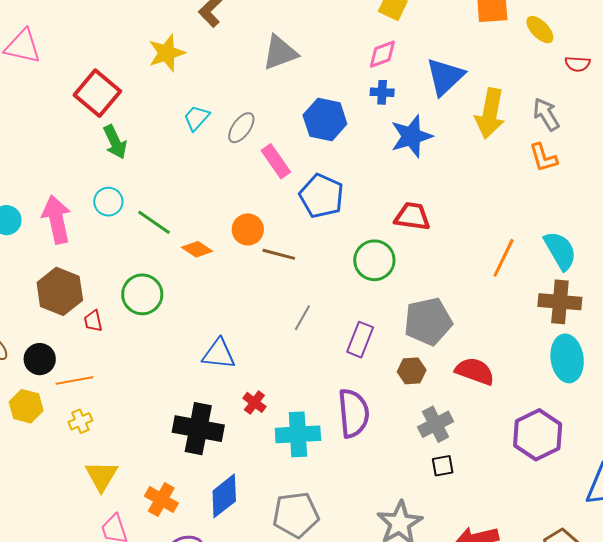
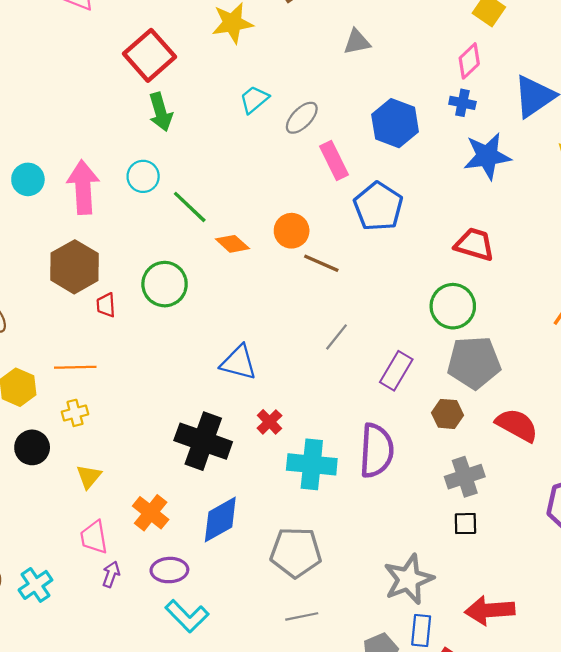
gray triangle: (280, 53) -> (357, 42), size x0.7
pink diamond: (382, 54) -> (469, 61), turned -32
green circle: (374, 260) -> (453, 306), moved
black circle: (40, 359) -> (32, 447), moved
yellow triangle: (101, 476) -> (89, 477), size x0.7

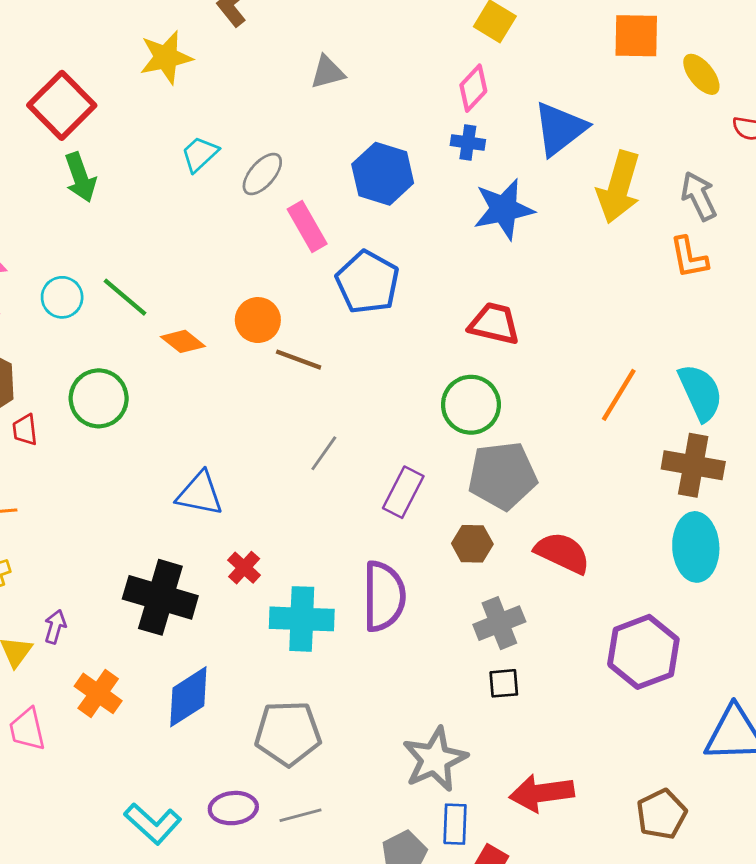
cyan circle: (143, 176) -> (62, 297), moved
purple ellipse: (169, 570) -> (233, 808), moved
purple arrow: (111, 574) -> (55, 627), moved

